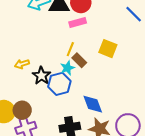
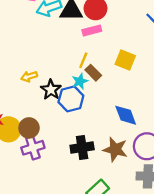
blue diamond: (93, 104) -> (126, 115), moved

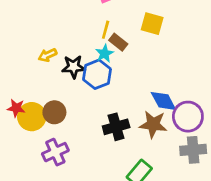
black star: (51, 90) -> (74, 67), turned -30
blue diamond: (126, 115) -> (163, 101), moved
purple cross: (33, 148) -> (55, 152), moved

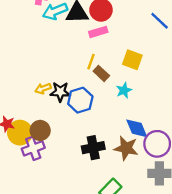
cyan star: (105, 53) -> (124, 90), moved
yellow arrow: (48, 55) -> (43, 88), moved
purple cross: (55, 152) -> (33, 148), moved

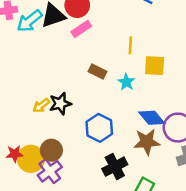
yellow square: (132, 60) -> (155, 66), moved
yellow line: (91, 62) -> (130, 45), moved
blue hexagon: (80, 100) -> (99, 128), moved
black cross: (93, 148) -> (115, 167), moved

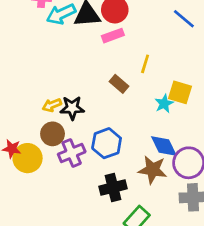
yellow line: (130, 45) -> (145, 64), moved
cyan star: (126, 82) -> (164, 104), moved
brown circle: (51, 150) -> (53, 134), moved
purple cross: (50, 171) -> (72, 153), moved

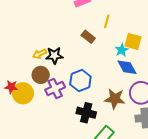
blue diamond: (164, 146) -> (127, 67), moved
black cross: (113, 187) -> (86, 113), turned 30

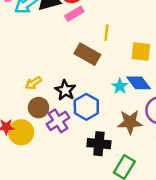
brown rectangle: (88, 37) -> (87, 54), size x1.5
cyan star: (122, 50) -> (120, 86), moved
black star: (54, 55) -> (65, 90), moved, turned -30

